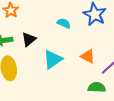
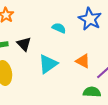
black triangle: (29, 39) -> (24, 44), turned -35

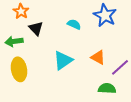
black triangle: (24, 44) -> (36, 28), moved

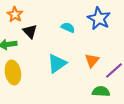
orange triangle: (98, 57) -> (92, 60), turned 42

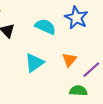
cyan semicircle: (68, 27) -> (45, 27), size x1.5

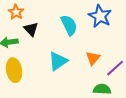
cyan semicircle: (45, 27) -> (69, 25), turned 40

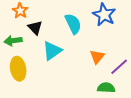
cyan triangle: (58, 61) -> (52, 51), moved

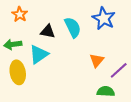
black triangle: (35, 28) -> (48, 31), moved, turned -35
cyan triangle: (52, 51) -> (39, 54), moved

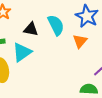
orange triangle: (97, 60) -> (80, 41), moved

